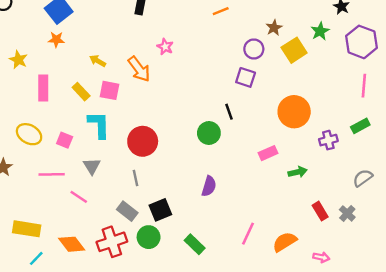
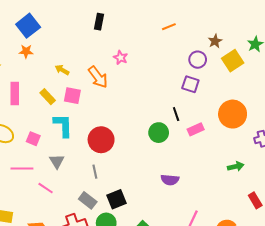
pink rectangle: (268, 153) -> (196, 129), moved
purple semicircle: (209, 186) -> (170, 180), moved, turned 78

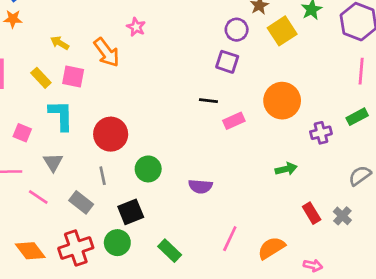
black line: (176, 114) -> (208, 101), turned -64
green circle: (159, 133) -> (148, 169), moved
gray rectangle: (88, 200) -> (81, 202), moved

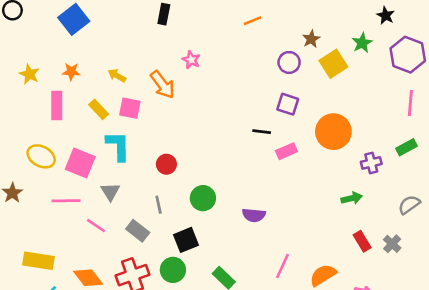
orange star: (13, 19) -> (71, 72), moved
purple square: (227, 62) -> (288, 104), moved
pink square: (22, 133) -> (80, 163), size x1.6
red circle: (111, 134) -> (166, 164), size x0.6
green arrow: (286, 169) -> (352, 198), moved

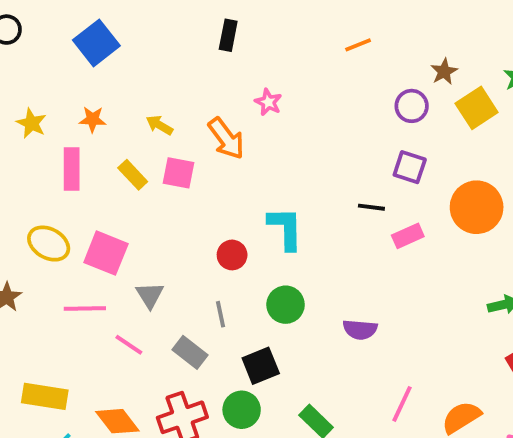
cyan L-shape: (118, 146) -> (286, 228), moved

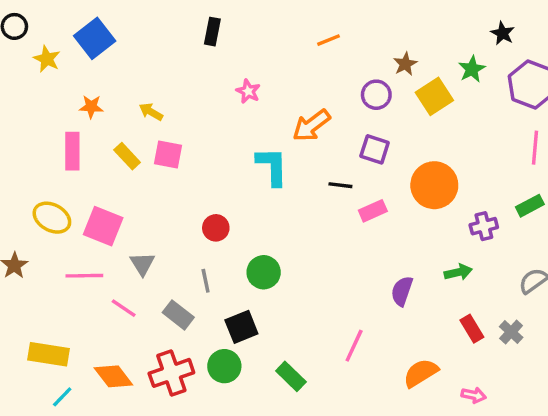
yellow star: (31, 123) -> (47, 59), moved
orange arrow: (226, 138) -> (311, 125), moved, turned 90
cyan L-shape: (286, 228) -> (272, 166), moved
purple semicircle: (360, 329) -> (402, 291), moved, turned 104
pink line: (402, 404) -> (354, 346), moved

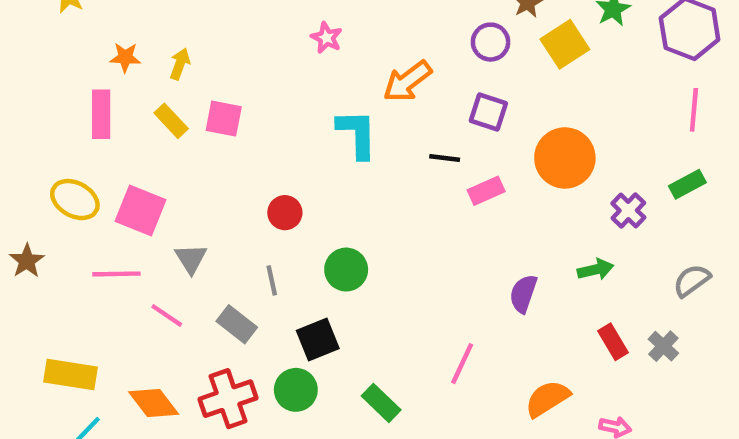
yellow arrow: (151, 112) -> (180, 64), moved, turned 80
purple cross: (484, 226) -> (628, 210), turned -32

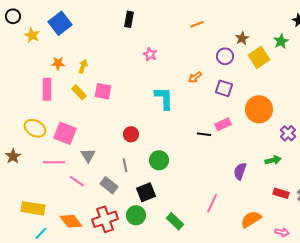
orange arrow: (407, 81) -> (195, 77), moved, size x0.6
black line: (445, 158) -> (204, 134), moved
red rectangle: (613, 342) -> (281, 193), turned -42

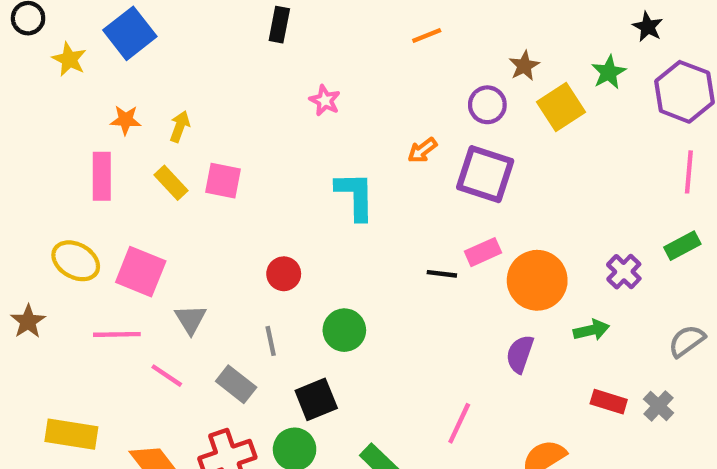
purple square: (224, 88) -> (485, 174), size x1.5
orange circle: (259, 109) -> (537, 280), moved

